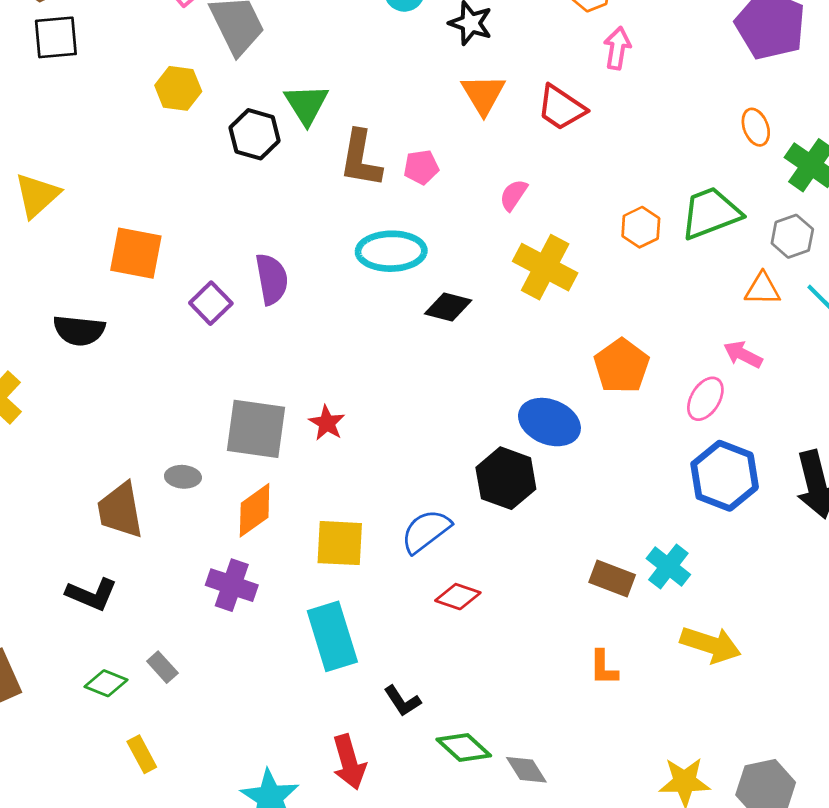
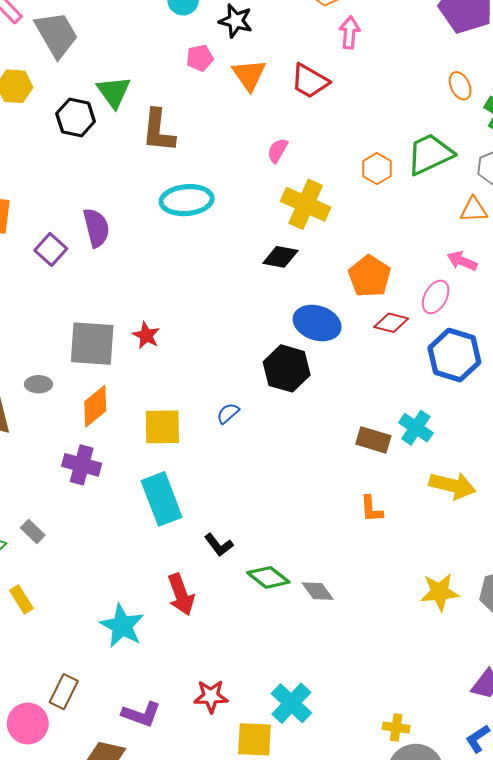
pink pentagon: (421, 167) -> (200, 58), moved
black diamond: (448, 307) -> (280, 257), moved
blue semicircle: (426, 531) -> (228, 413), size x0.6
red diamond: (458, 597) -> (391, 323), moved

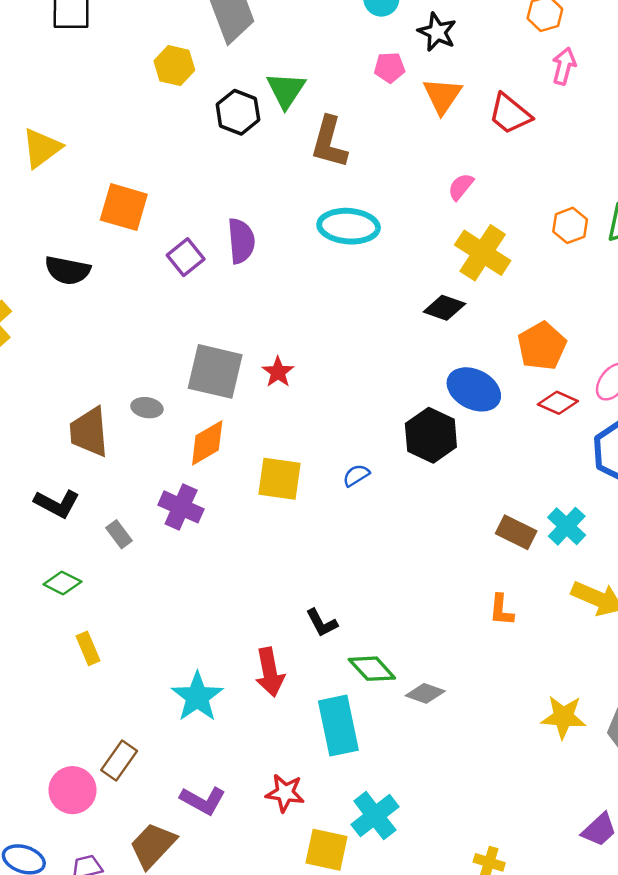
cyan rectangle: (162, 499) -> (338, 726), moved
gray rectangle: (33, 531) -> (119, 534), moved
gray diamond: (318, 591) -> (425, 693), turned -44

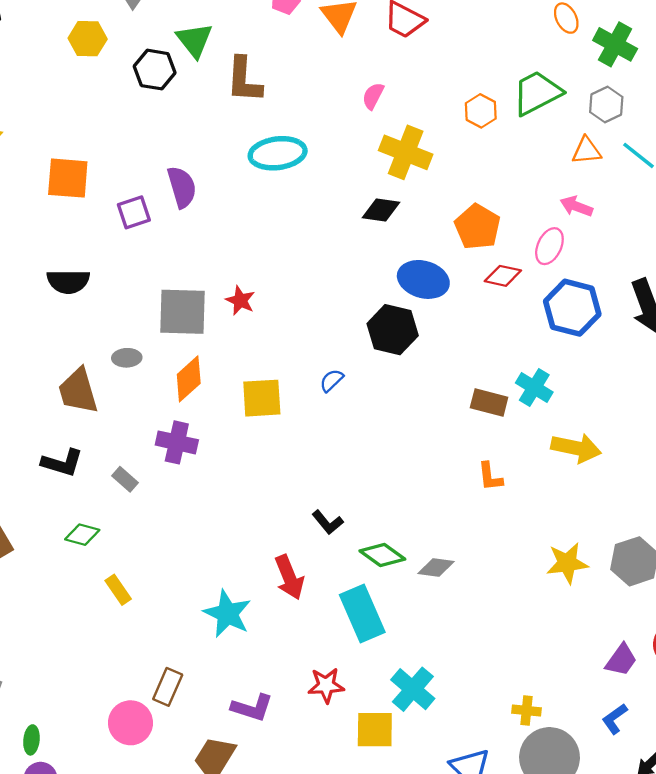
purple square: (186, 257) -> (134, 212), turned 32
black semicircle: (68, 270) -> (68, 281), moved

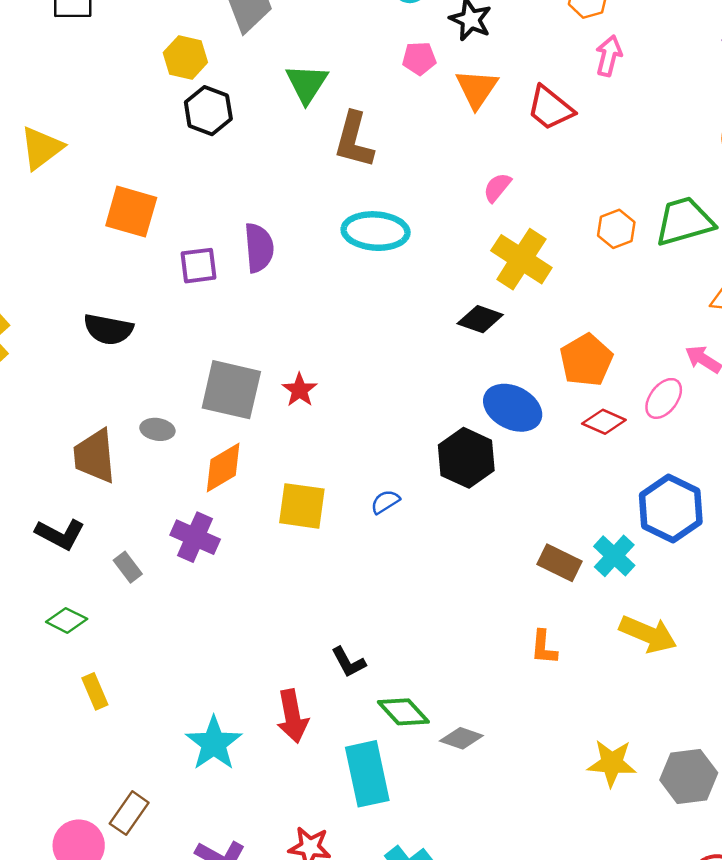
black hexagon: (155, 70) -> (208, 111), moved
blue hexagon: (572, 308) -> (671, 509), moved

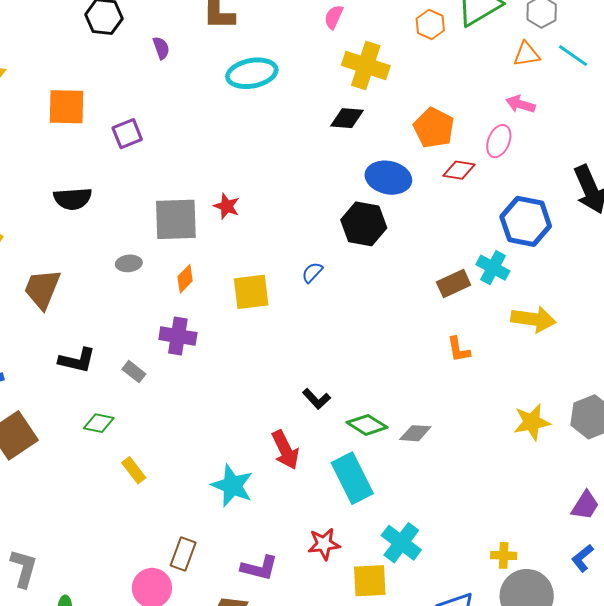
purple semicircle: (259, 248) -> (161, 48), moved, size x0.6
brown trapezoid: (95, 456) -> (42, 289), moved, turned 42
orange diamond: (223, 467) -> (185, 279), size x0.7
brown rectangle: (559, 563) -> (454, 284), turned -36

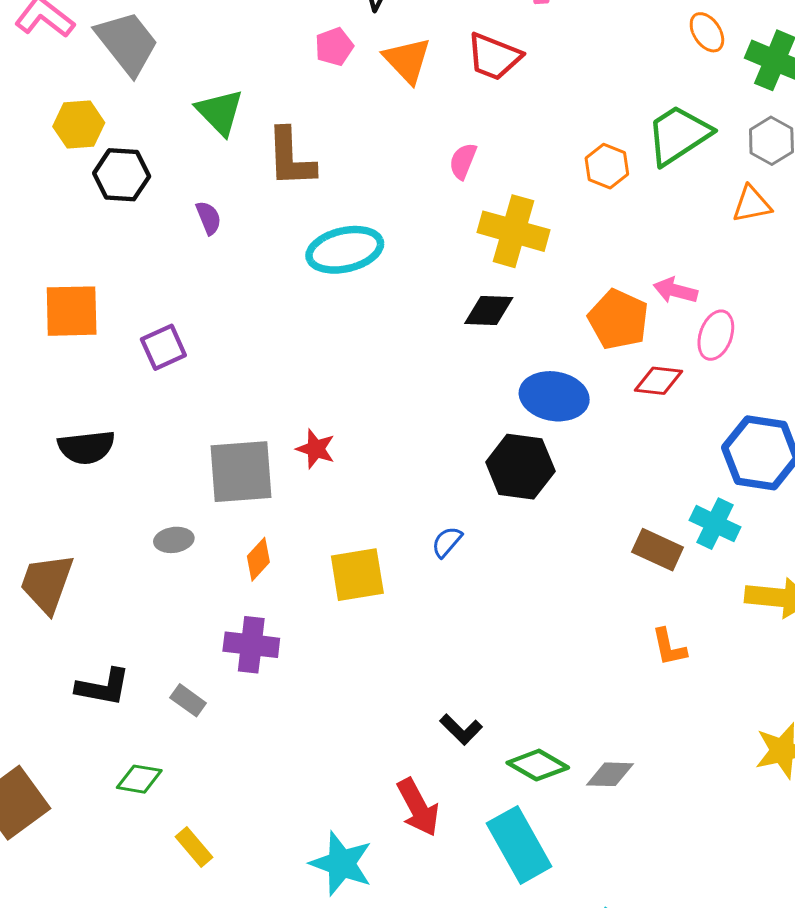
pink arrow: (521, 104) -> (675, 291), moved
brown rectangle: (454, 284) -> (658, 550), turned 52

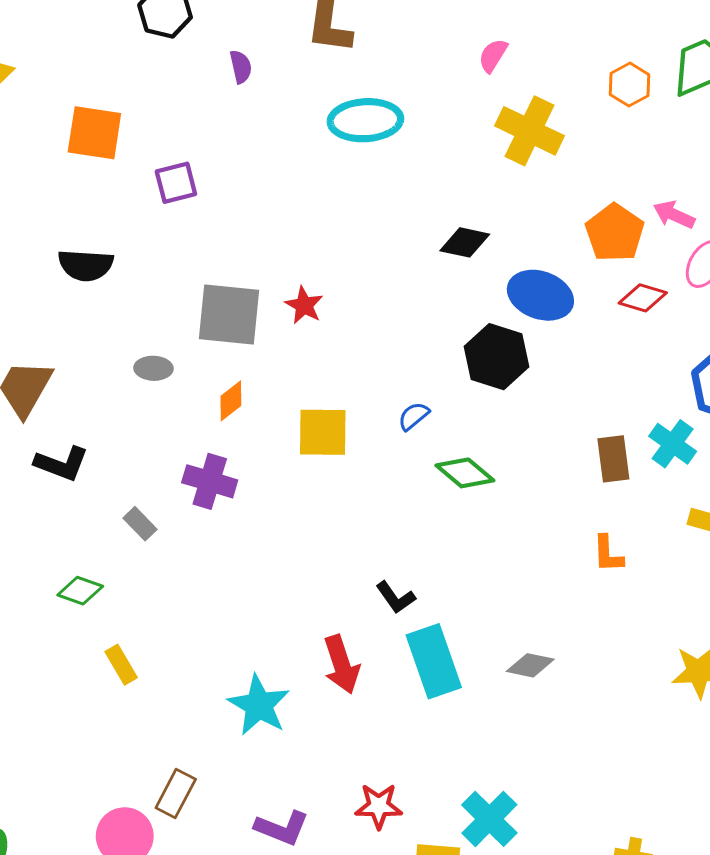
black diamond: (489, 311) -> (465, 242), moved
brown rectangle: (658, 550) -> (613, 459), turned 48
black L-shape: (103, 687) -> (62, 464), moved
green diamond: (538, 765) -> (465, 473), moved
cyan rectangle: (519, 845) -> (434, 661), moved

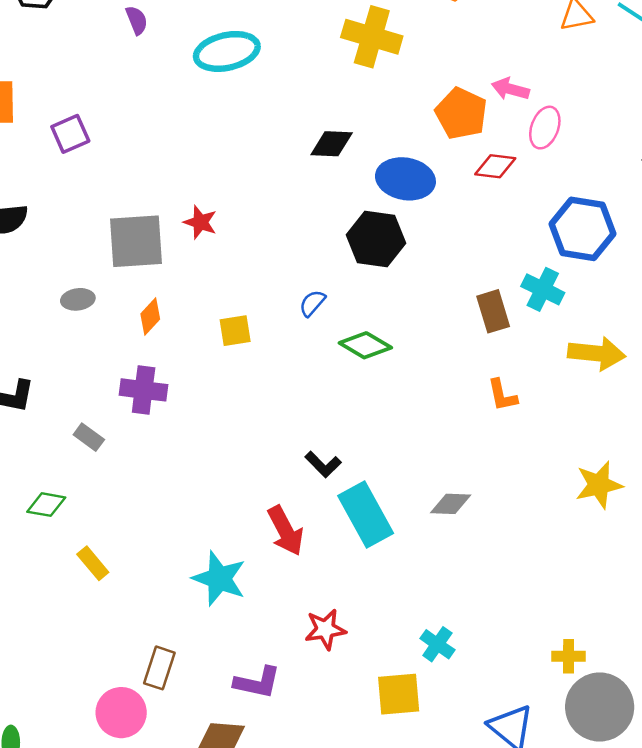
purple semicircle: (241, 67) -> (137, 20), moved
yellow square: (323, 432) -> (235, 331), size x0.7
red star: (379, 806) -> (325, 629), moved
cyan cross: (489, 819) -> (437, 644), size x0.7

